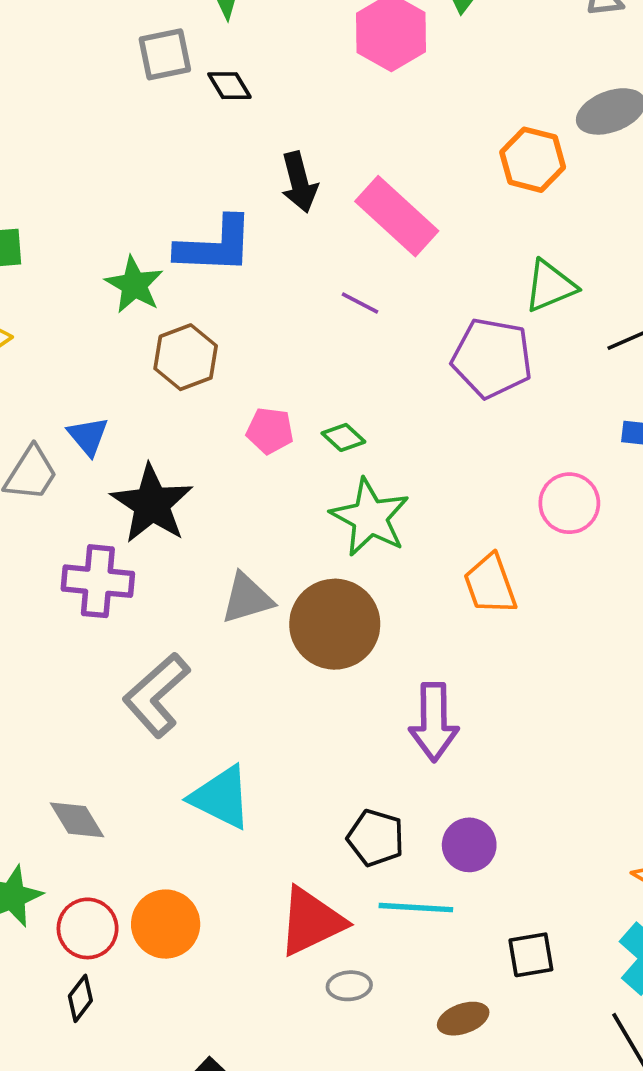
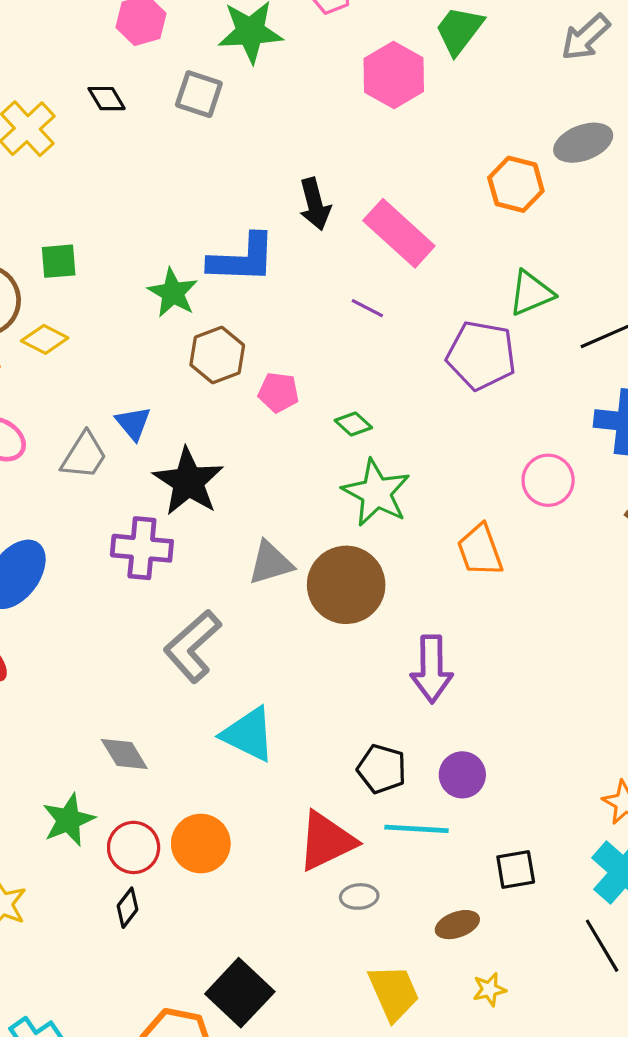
gray square: (165, 54) -> (199, 94), turned 30
black diamond: (229, 86) -> (107, 99), moved
pink pentagon: (270, 431) -> (278, 392), moved

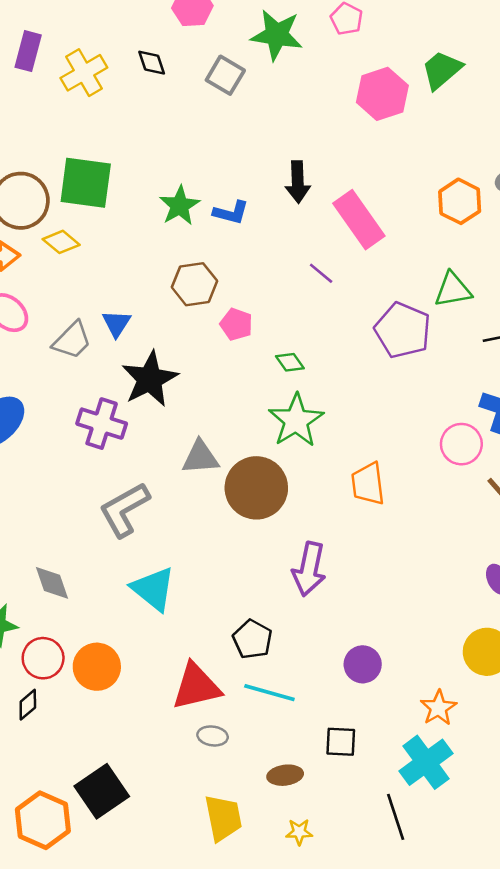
blue L-shape: (242, 259) -> (231, 213), size x0.6
green square: (59, 261) -> (86, 183), size x1.8
green star: (173, 293) -> (180, 206), moved
pink circle: (548, 480) -> (461, 444), moved
purple circle: (462, 775) -> (363, 664), moved

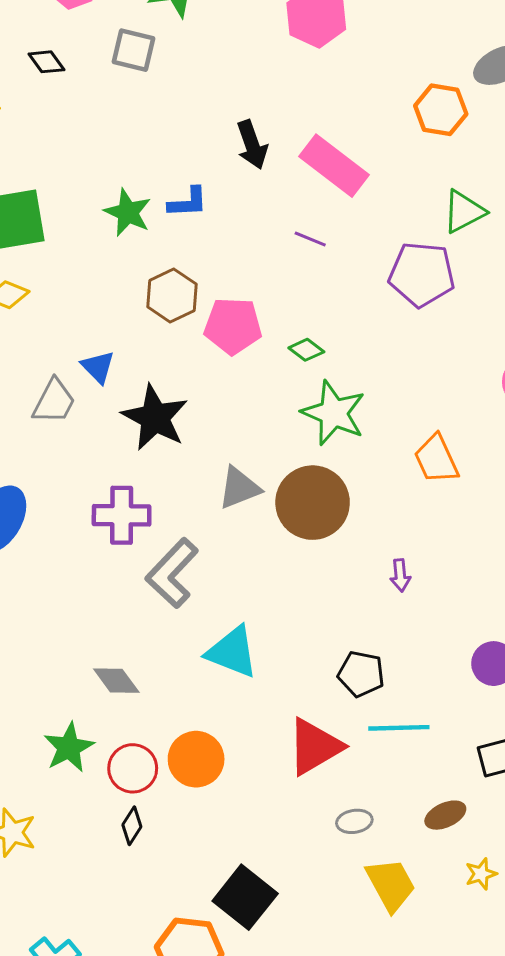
pink pentagon: (236, 324) -> (233, 326), size x1.5
purple cross: (102, 424) -> (122, 515), moved
purple arrow: (309, 569) -> (400, 575), size x0.5
gray ellipse: (213, 736) -> (354, 821), moved

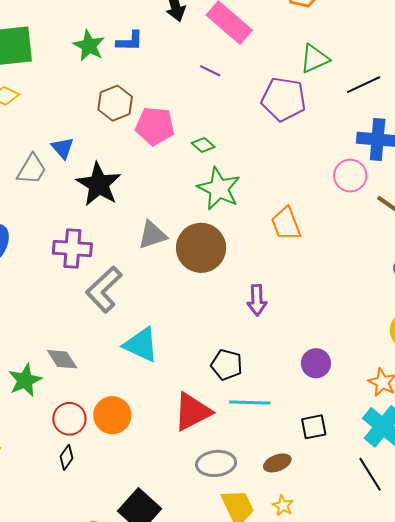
purple arrow: (400, 575) -> (257, 300), size x1.4
green star: (69, 747) -> (25, 380), moved
gray ellipse: (354, 821) -> (216, 463), size x1.6
yellow star: (481, 874) -> (283, 506), moved, turned -30

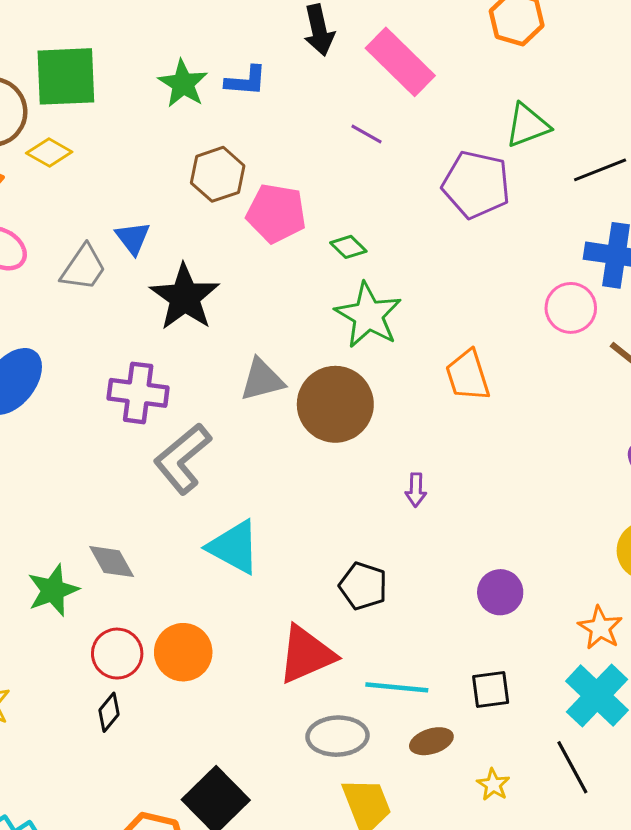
purple arrow: (257, 300) -> (416, 490), size x0.7
cyan line: (250, 403) -> (397, 687), moved
yellow star: (283, 506) -> (493, 785), moved

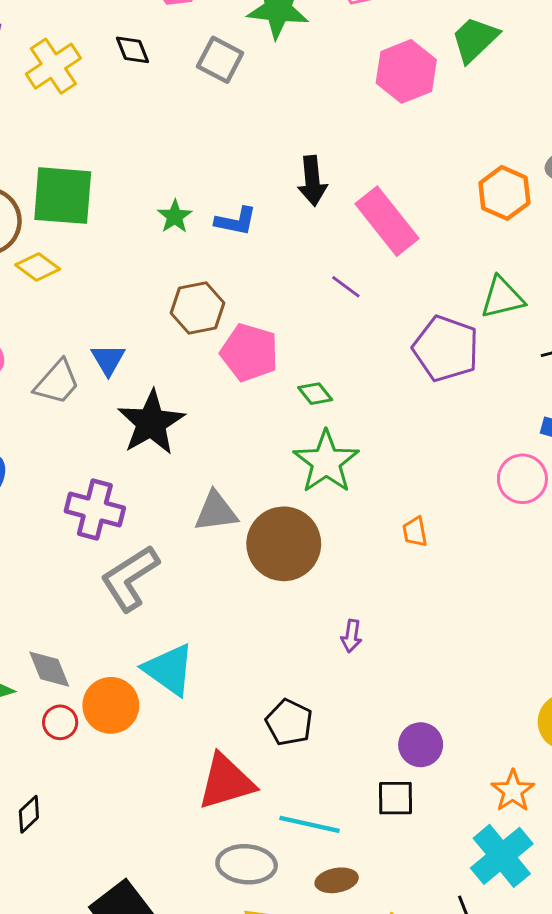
green star: (183, 84) -> (175, 216), size x0.7
orange trapezoid: (468, 375) -> (415, 532), size x0.6
orange circle: (183, 652) -> (111, 705), moved
red circle: (117, 654) -> (60, 722), moved, size x0.7
black square: (491, 689) -> (395, 798), moved

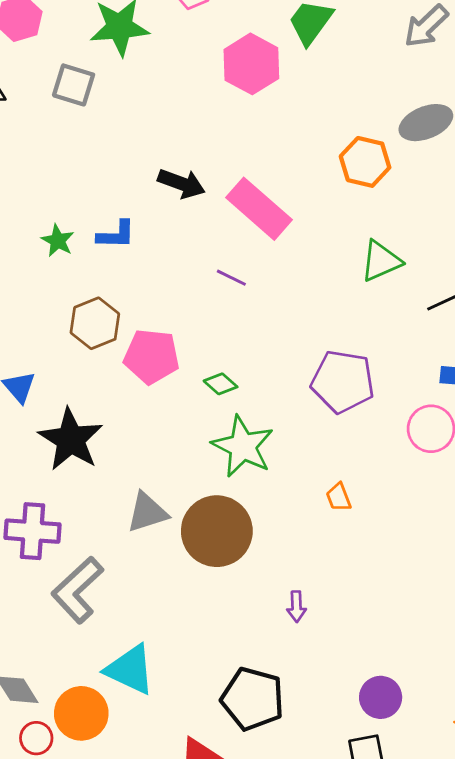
black arrow: (312, 181) -> (181, 183), turned -54
purple pentagon: (446, 349) -> (343, 382), moved
black pentagon: (289, 722) -> (253, 699), size x1.4

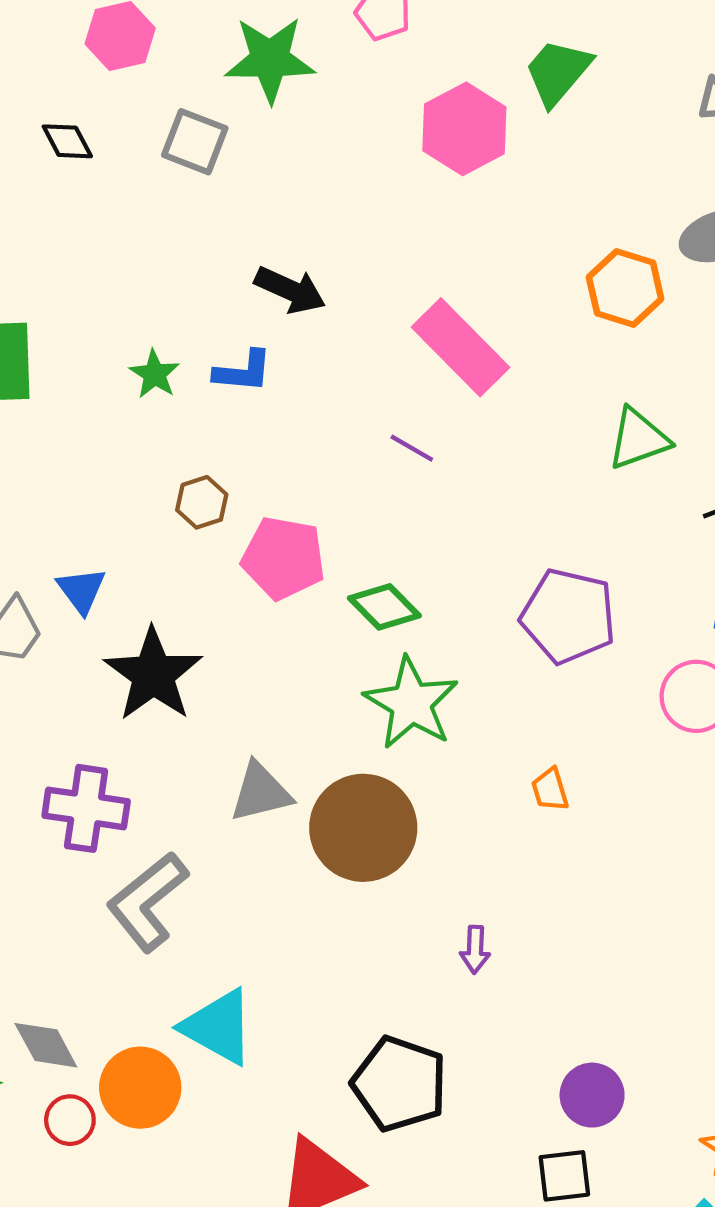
black arrow: (181, 183) -> (290, 290), moved
brown hexagon: (95, 323) -> (202, 502), size x0.7
green diamond: (221, 384) -> (384, 607), size x1.4

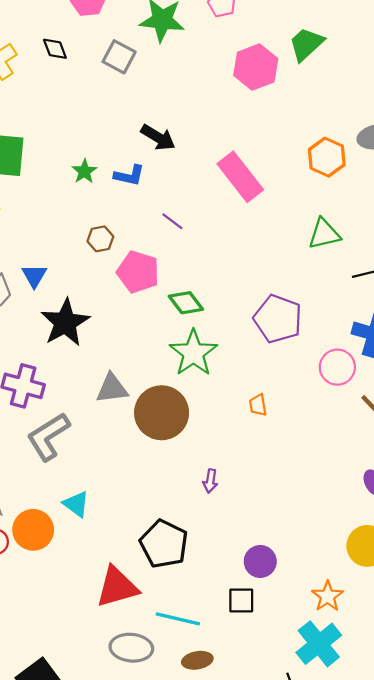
purple line: (412, 448) -> (172, 221), moved
cyan triangle: (218, 1027) -> (76, 504), size x0.7

